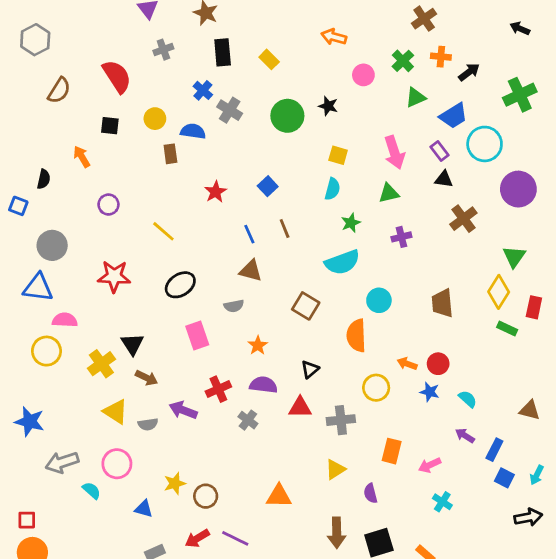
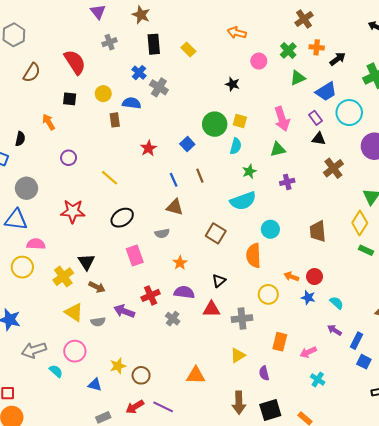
green circle: (287, 116) -> (215, 124), moved

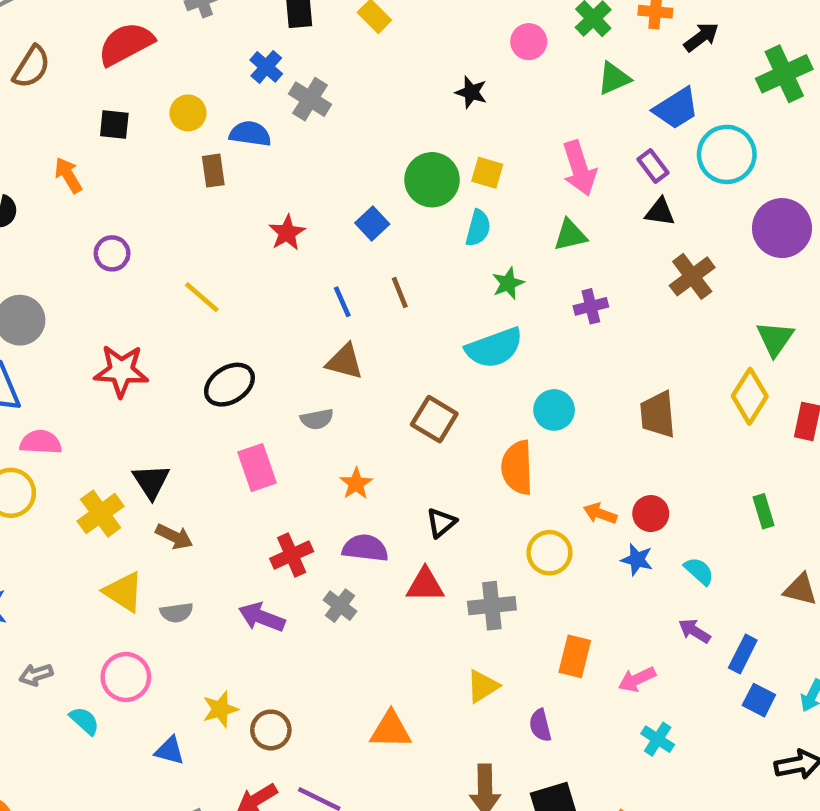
red semicircle: (75, 62) -> (126, 44), turned -85
green rectangle: (366, 250) -> (764, 511), moved, turned 48
purple arrow: (124, 311) -> (262, 617), moved
gray arrow: (34, 350) -> (36, 675), size x0.6

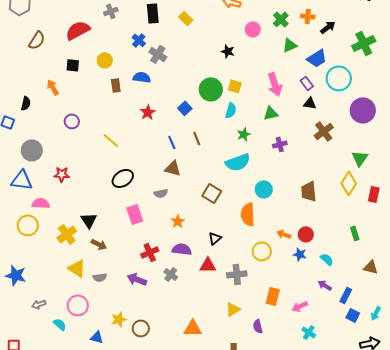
blue semicircle: (250, 134) -> (142, 77), moved
red star: (121, 371) -> (62, 174), moved, size x0.7

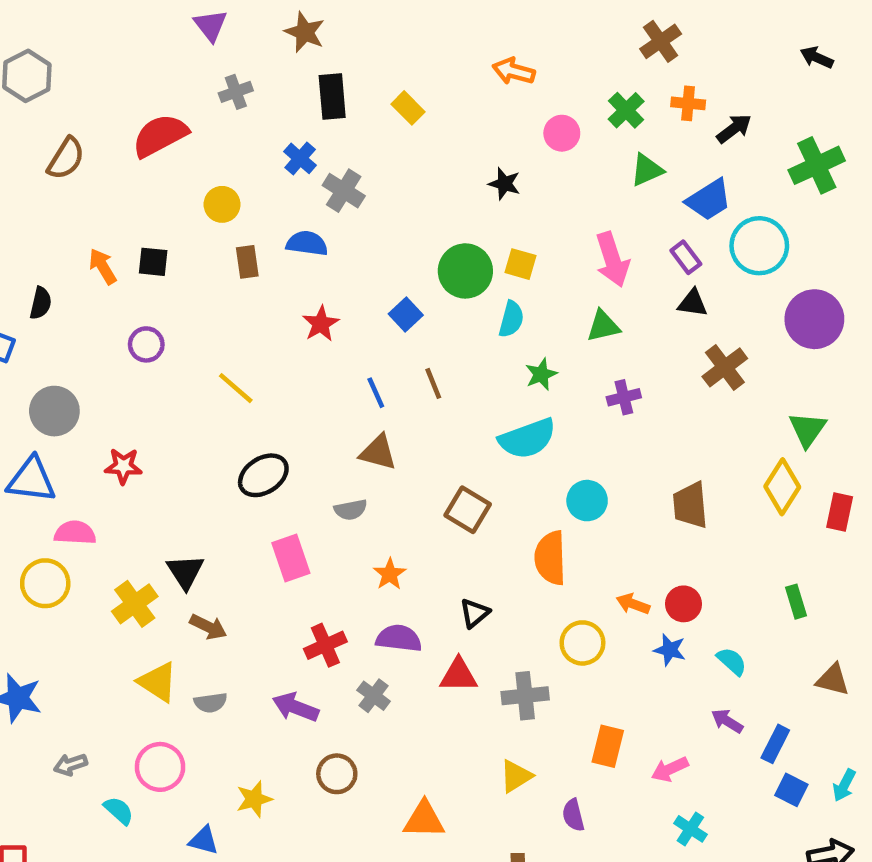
black square: (73, 65) -> (153, 262), moved
brown circle: (141, 328) -> (337, 774), moved

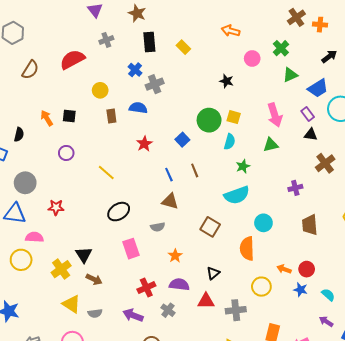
orange cross: (688, 103) -> (320, 25), moved
gray cross: (344, 191) -> (155, 84), turned 36
purple cross: (624, 397) -> (295, 188), moved

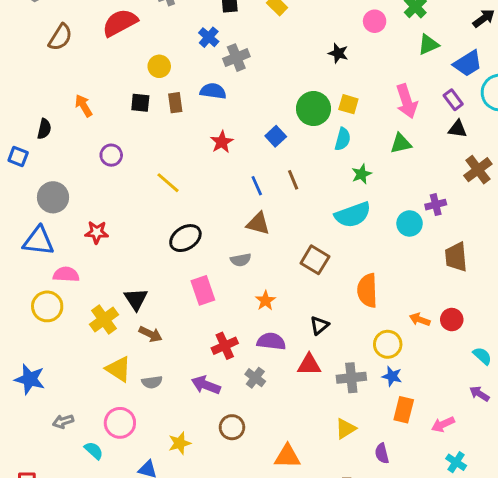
black square: (69, 116) -> (140, 103), moved
cyan circle: (263, 223) -> (410, 223), moved
blue star: (300, 290) -> (392, 376), moved

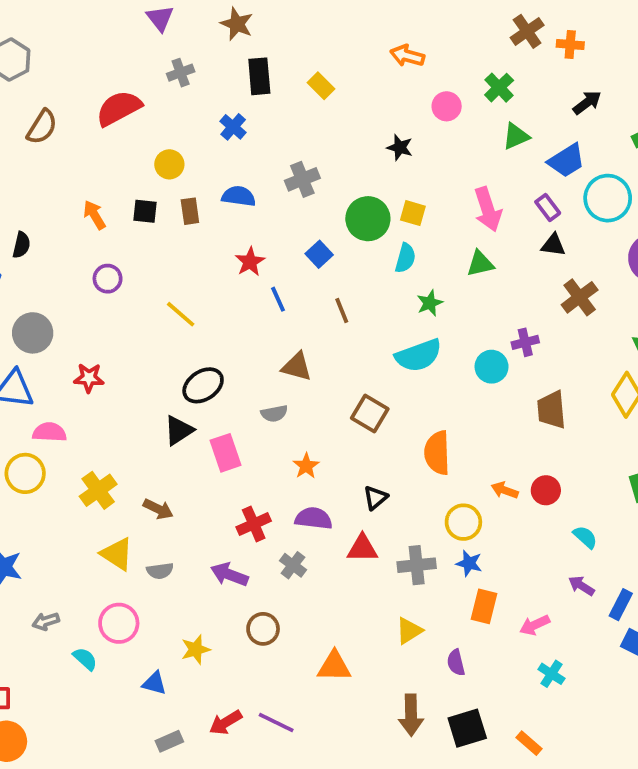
gray cross: (236, 58) -> (302, 179), moved
orange arrow: (84, 106) -> (94, 215), moved
blue line: (257, 186) -> (278, 299), moved
black triangle: (136, 299) -> (179, 430), moved, turned 30

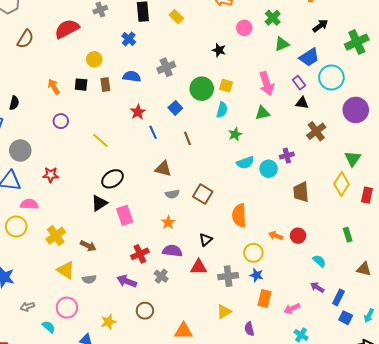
cyan semicircle: (418, 355) -> (245, 163), moved, size x0.7
gray semicircle: (274, 413) -> (172, 194), moved

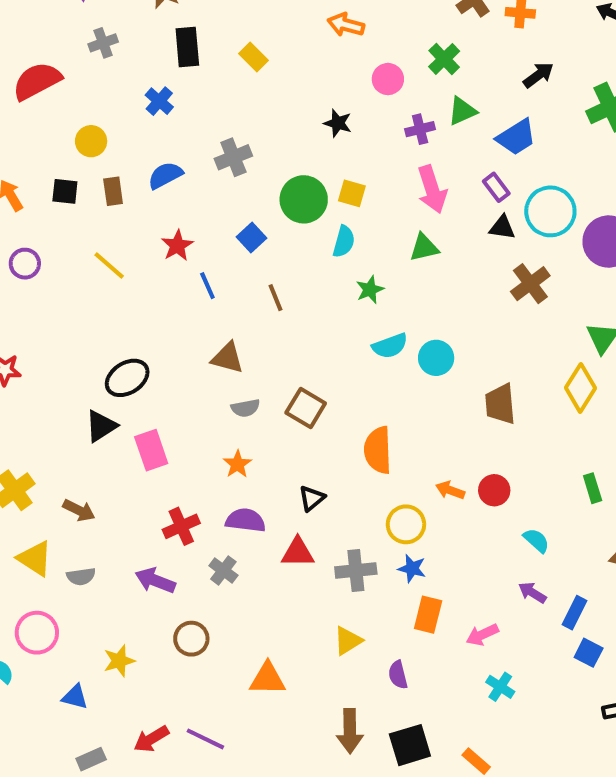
blue semicircle: (132, 76) -> (165, 175), turned -36
cyan circle: (331, 78) -> (550, 211), moved
yellow line: (100, 140) -> (109, 266), moved
purple cross: (287, 156) -> (420, 129), moved

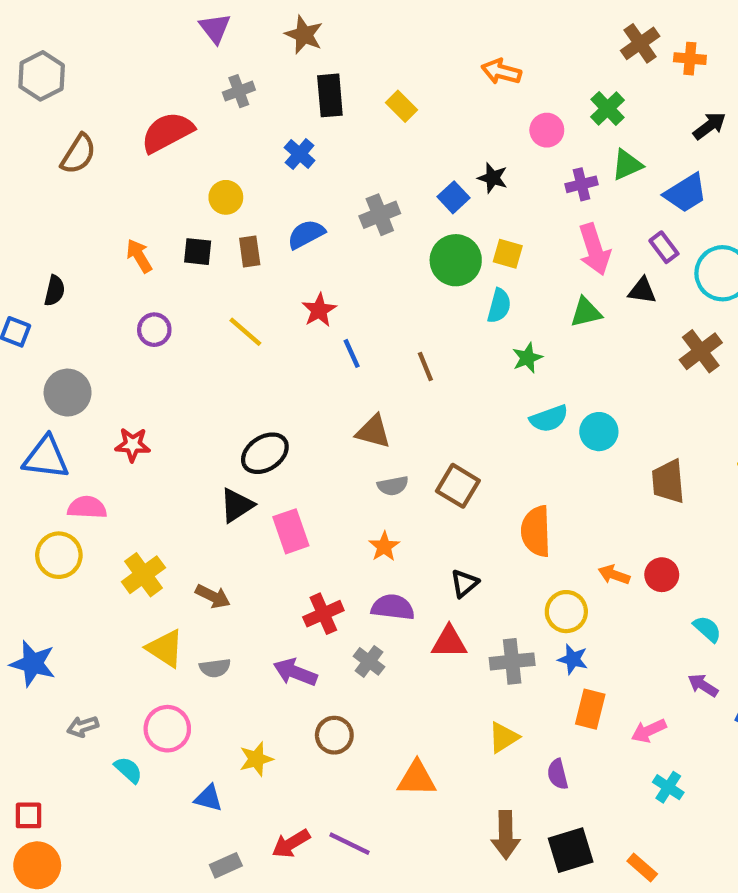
black triangle: (502, 227) -> (642, 291), moved
blue square: (252, 237) -> (454, 197), moved

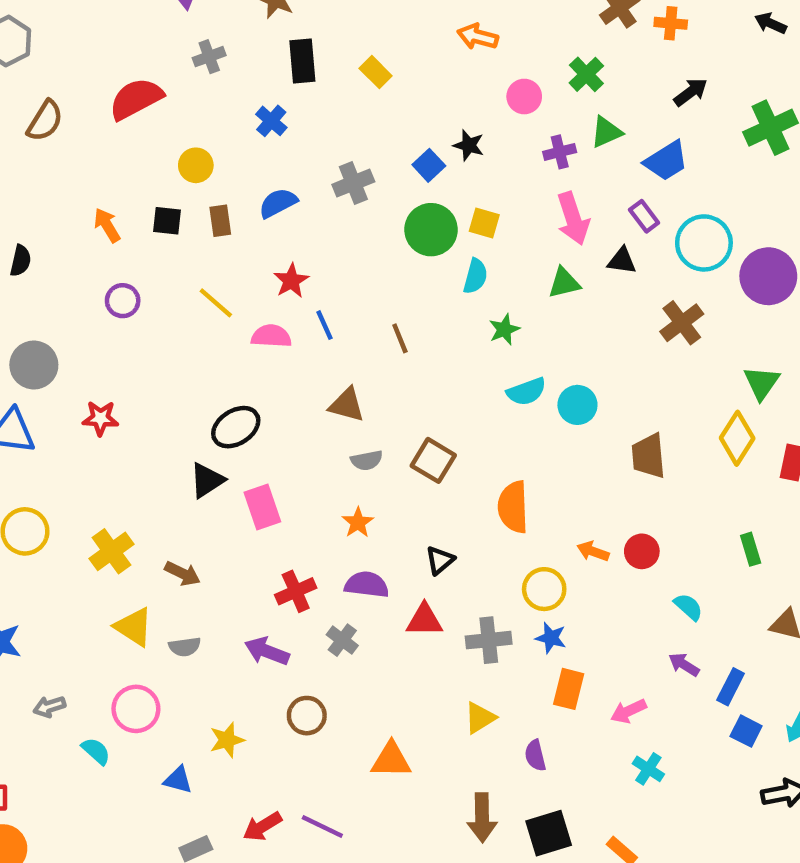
pink semicircle: (87, 507) -> (271, 336), moved

